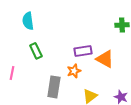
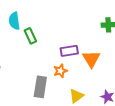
green rectangle: (36, 51) -> (30, 36), moved
orange triangle: (105, 59) -> (91, 59), turned 30

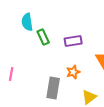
purple rectangle: (69, 51) -> (73, 41), moved

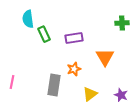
pink line: (11, 74) -> (12, 82), moved

